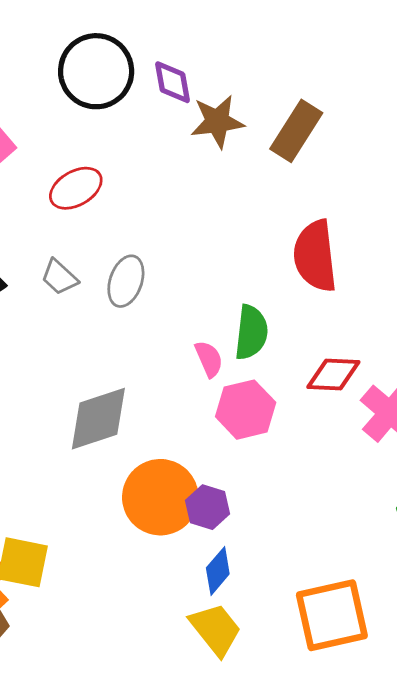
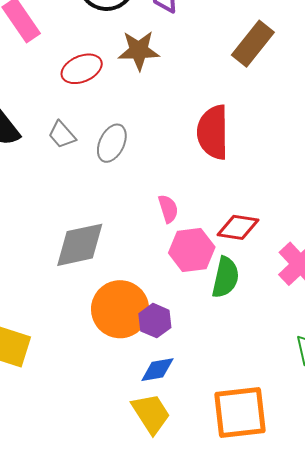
brown star: (217, 121) -> (139, 50), moved
red semicircle: (315, 256) -> (213, 132), moved
green semicircle: (251, 332) -> (225, 277), moved
red diamond: (333, 374) -> (238, 227), moved
blue diamond: (218, 571) -> (157, 370), turned 33

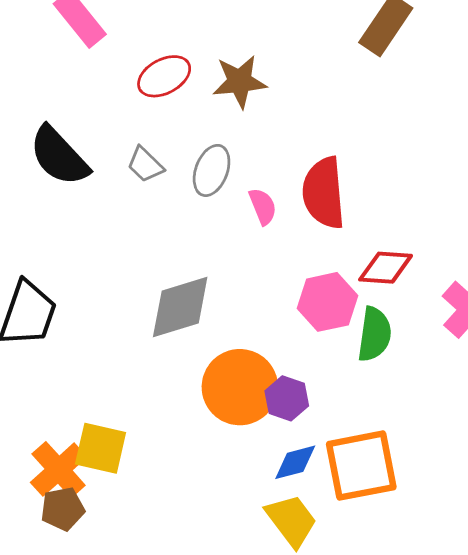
brown star: (139, 50) -> (240, 82), moved
red semicircle: (213, 132) -> (324, 193), moved
pink semicircle: (168, 209) -> (263, 206), moved
orange square: (240, 412) -> (361, 466), moved

